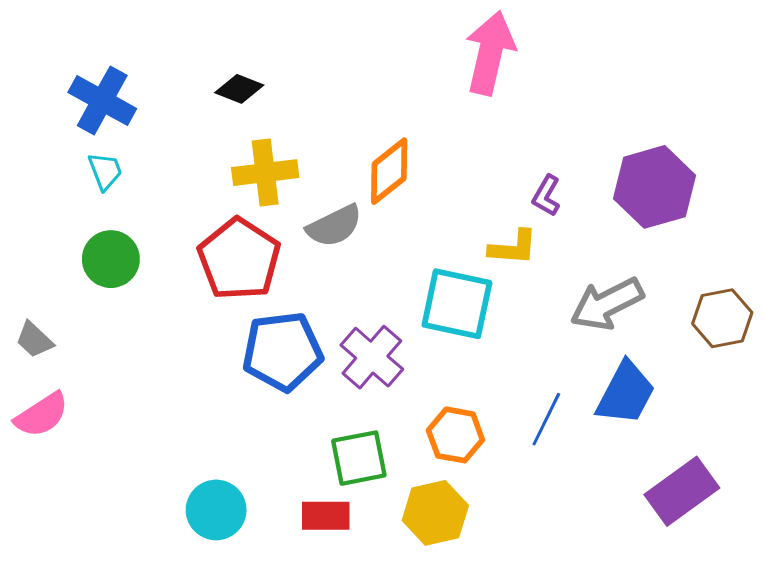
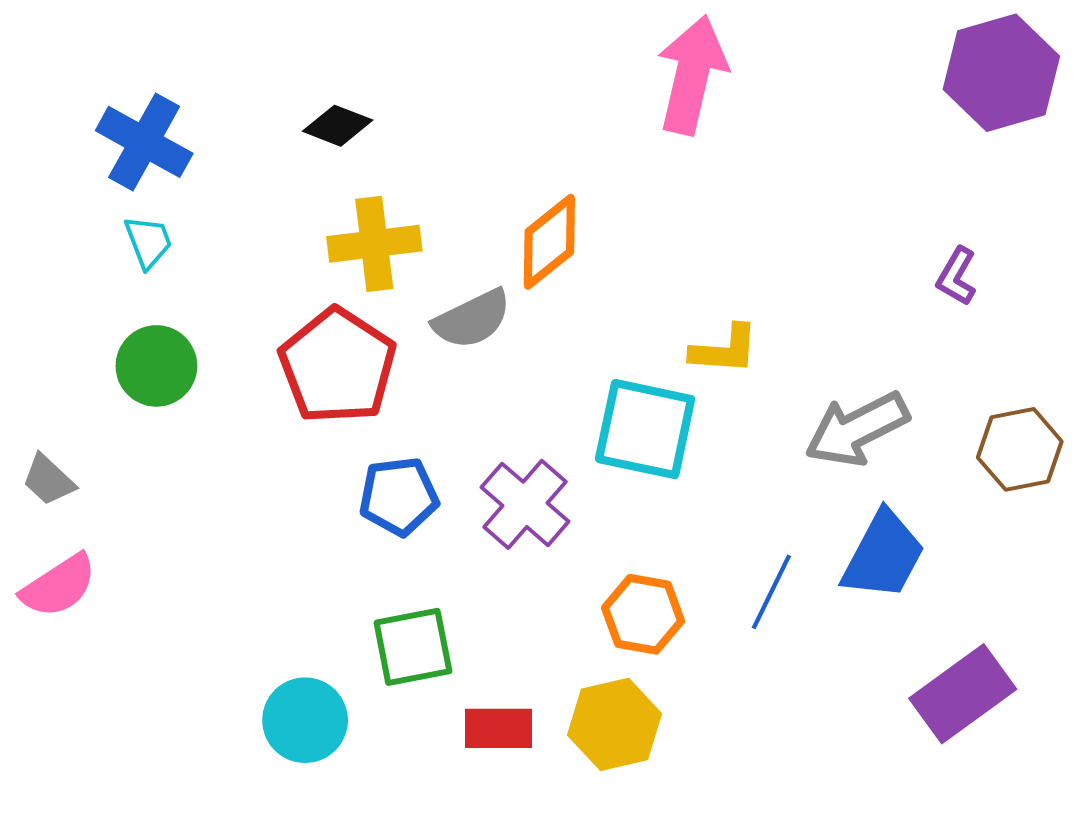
purple hexagon: (654, 187) -> (1001, 73), moved
purple L-shape: (546, 196) -> (957, 276), moved
blue pentagon: (282, 351) -> (399, 496), size x0.7
green square: (359, 458) -> (413, 647), moved
red rectangle: (326, 516) -> (498, 728), moved

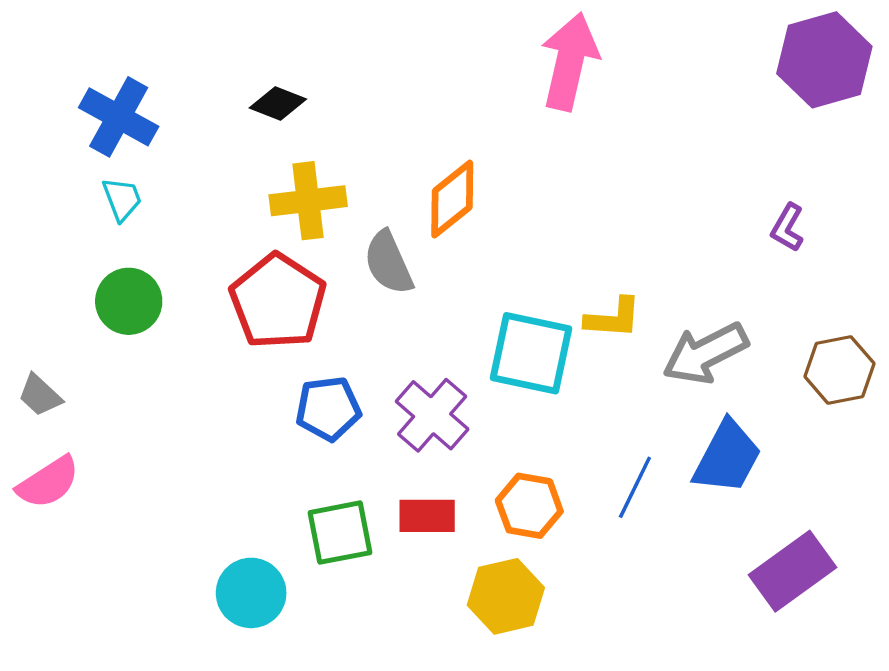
gray semicircle: (472, 319) -> (389, 263), turned 92
yellow L-shape: (724, 350) -> (613, 318), moved
red rectangle: (498, 728) -> (427, 516), moved

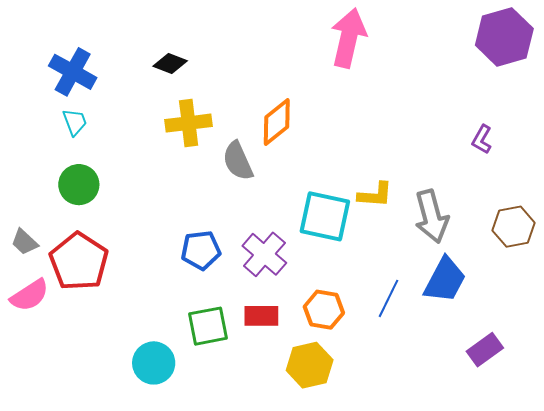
red pentagon: (278, 301) -> (79, 261), moved
gray arrow: (705, 353) -> (432, 216), turned -78
purple rectangle: (793, 571) -> (485, 350), size x0.7

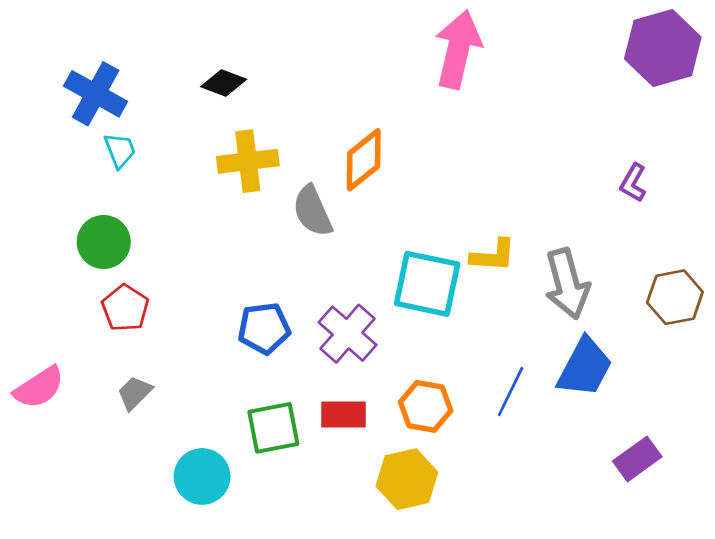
cyan trapezoid: (75, 122) -> (120, 150), moved
gray trapezoid: (24, 242) -> (135, 393), moved, turned 92
red pentagon: (79, 261) -> (125, 308), moved, size x0.6

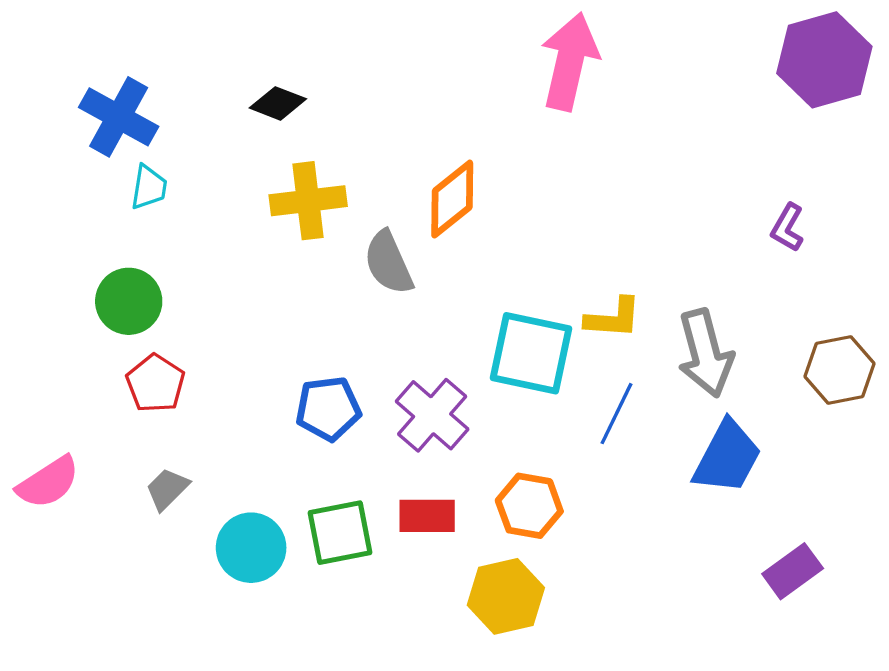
cyan trapezoid: (120, 150) -> (149, 187), turned 30
blue line: (511, 392) -> (617, 414), moved
cyan circle: (202, 476) -> (251, 548), moved

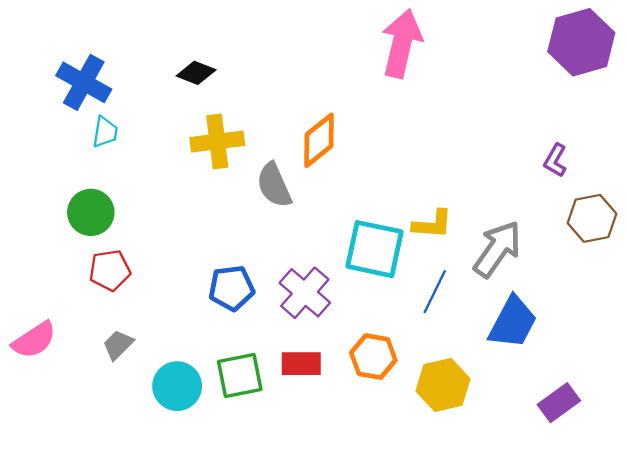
gray arrow: (705, 353) -> (497, 249), turned -130
brown hexagon: (839, 370) -> (592, 218), moved
red pentagon: (156, 383) -> (110, 270), turned 30
yellow hexagon: (506, 596) -> (443, 385), moved

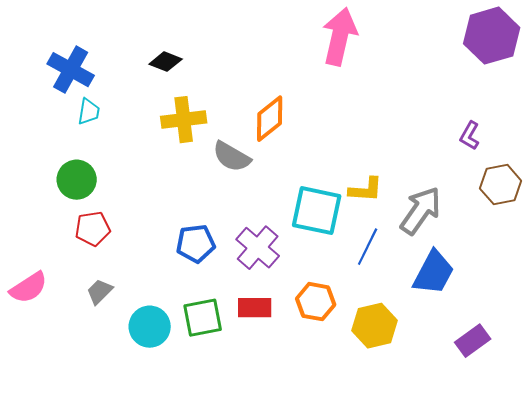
gray semicircle: (274, 185) -> (232, 157), turned -36

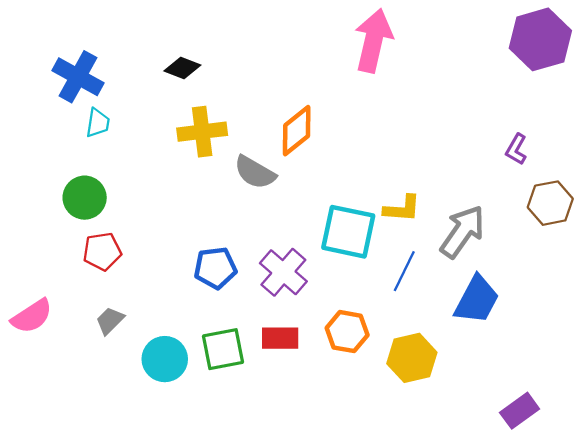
purple rectangle: (473, 341) -> (520, 411), moved

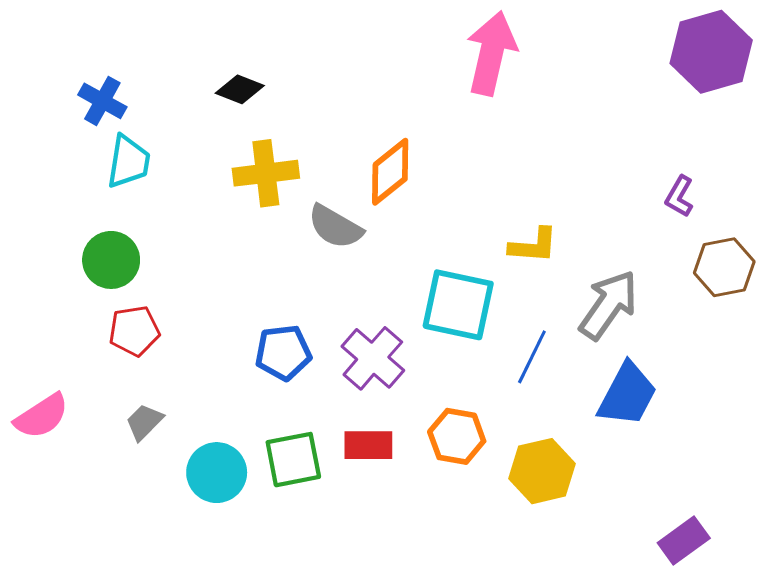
blue cross: (78, 77) -> (102, 101), size x0.7
cyan trapezoid: (98, 123) -> (128, 162), size x1.4
yellow L-shape: (402, 209) -> (533, 246), moved

